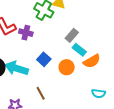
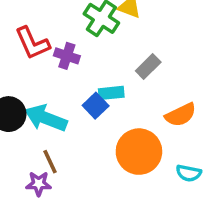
cyan rectangle: (79, 50) -> (111, 93), moved, turned -48
orange circle: (67, 67) -> (139, 152), moved, size x1.6
brown line: (41, 93) -> (50, 162), moved

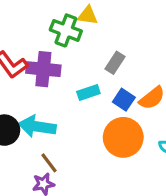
purple cross: (67, 56) -> (43, 69), size x1.5
blue square: (96, 106) -> (124, 100), moved

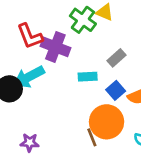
cyan arrow: (37, 126) -> (29, 77), moved, turned -52
brown line: (49, 163) -> (92, 137), moved

